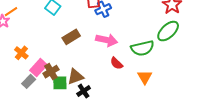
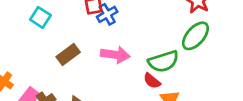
red semicircle: (116, 63) -> (152, 81), moved

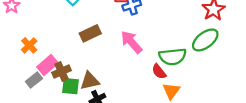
pink arrow: (115, 55) -> (132, 42), turned -150

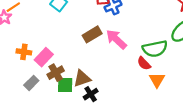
brown rectangle: (90, 33) -> (92, 34), moved
orange cross: (29, 45) -> (24, 52), turned -32
pink rectangle: (48, 65) -> (44, 57), moved

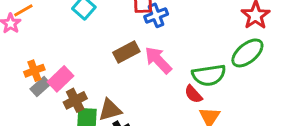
orange cross: (24, 52) -> (34, 71), turned -32
gray rectangle: (31, 83) -> (40, 86), moved

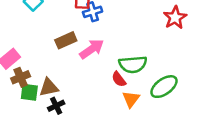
green ellipse: (247, 53) -> (164, 87), moved
pink arrow: (158, 60) -> (92, 49), turned 95

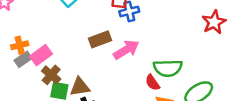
brown cross: (21, 77) -> (51, 75), turned -30

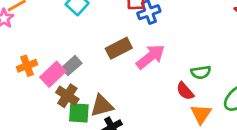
gray rectangle: (23, 59) -> (72, 66), moved
green semicircle: (168, 68) -> (201, 72), size x0.6

